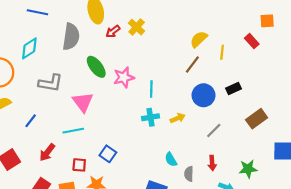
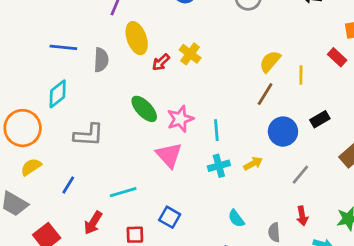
gray semicircle: (71, 37) -> (101, 60), moved, size x0.7
pink triangle: (83, 102) -> (169, 155), moved
cyan semicircle: (171, 160) -> (236, 219), moved

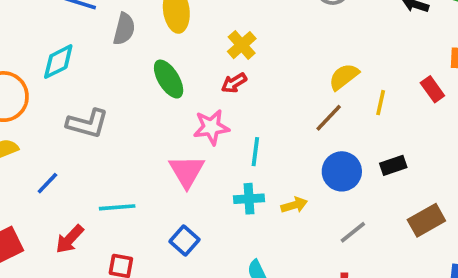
red arrow: (161, 62) -> (234, 83), moved
green ellipse: (144, 109) -> (169, 79), moved
blue square: (170, 217) -> (184, 240), moved

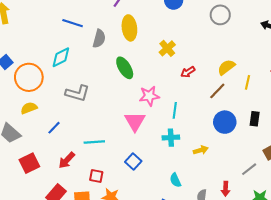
red arrow: (234, 83) -> (188, 72), moved
black rectangle: (393, 165) -> (255, 119), turned -64
yellow arrow: (294, 205) -> (201, 150), moved
gray line: (353, 232) -> (249, 169), moved

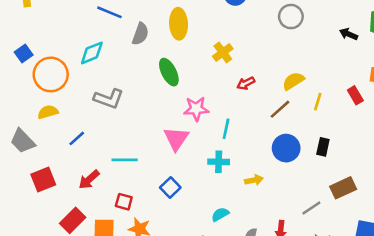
cyan semicircle: (175, 180) -> (220, 214), turned 80

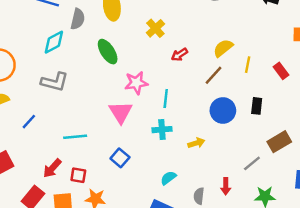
cyan diamond: (92, 53) -> (54, 42), moved
red rectangle: (355, 95) -> (281, 71), moved
red arrow: (89, 180) -> (52, 168), moved

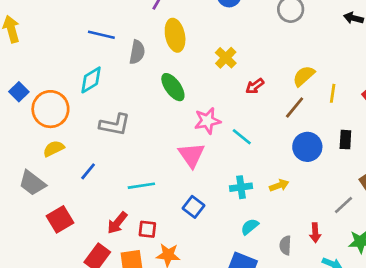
cyan diamond: (54, 42) -> (91, 80), moved
cyan line: (166, 98) -> (242, 137), turned -54
cyan cross: (162, 130) -> (241, 187), moved

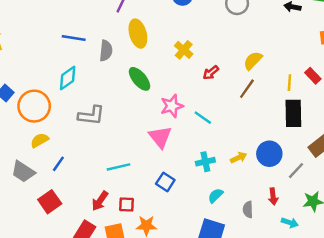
yellow line: (333, 93) -> (289, 83), moved
black rectangle: (345, 140) -> (293, 113), size x1.6
blue circle: (307, 147) -> (269, 154), moved
blue line: (88, 171) -> (58, 164), moved

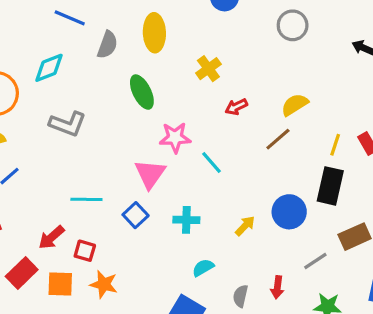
blue circle: (269, 154) -> (289, 212), moved
yellow arrow: (239, 158) -> (245, 226), turned -35
cyan cross: (205, 162) -> (186, 220), moved
blue square: (165, 182) -> (136, 215), moved

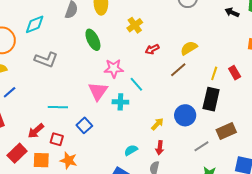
blue square: (136, 215) -> (84, 125), moved
cyan cross: (186, 220) -> (120, 102), moved
red arrow: (277, 287) -> (160, 148), moved

